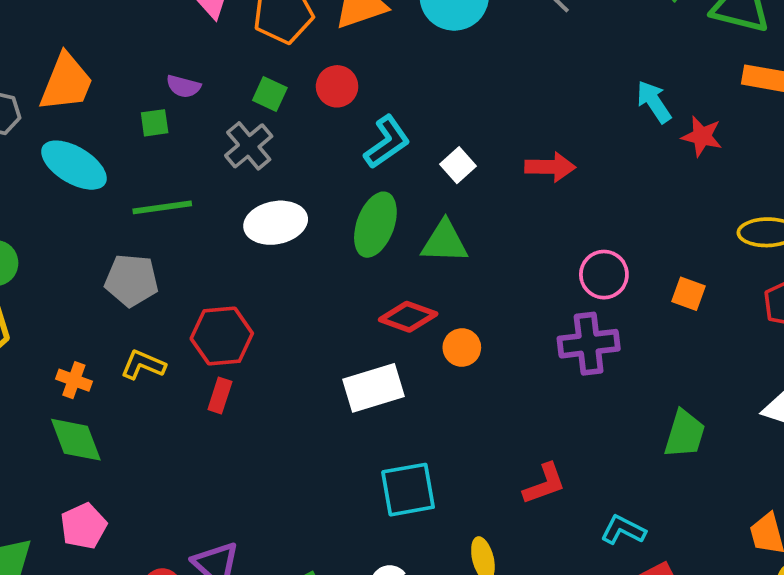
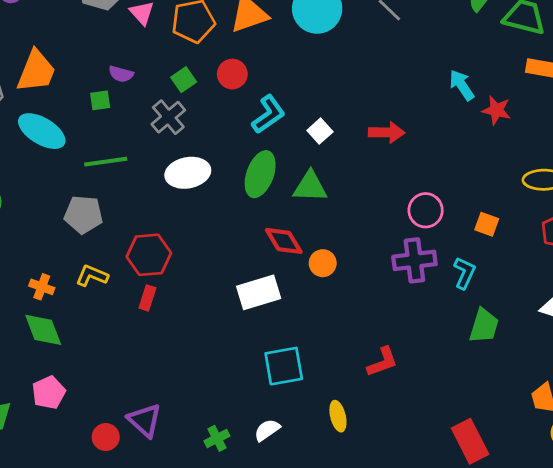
green square: (270, 94) -> (184, 80), turned 30
red diamond: (408, 317) -> (284, 241), turned 39
cyan L-shape: (623, 530) -> (465, 273), moved, turned 88

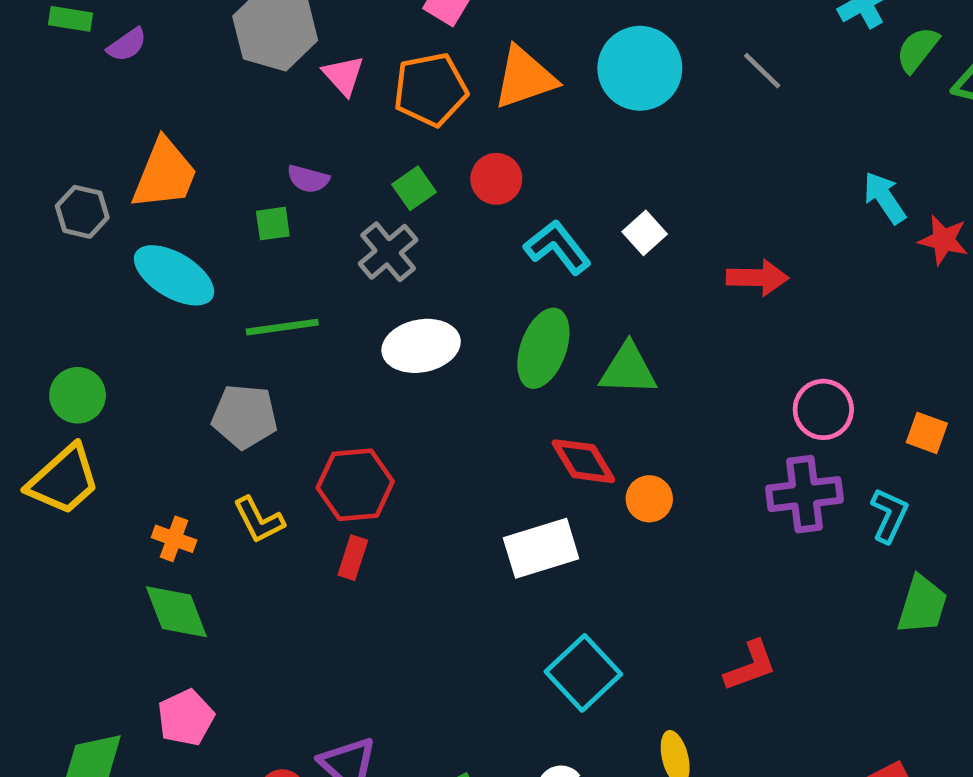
cyan L-shape: (268, 114) -> (558, 247), turned -93
white square: (320, 131) -> (645, 233), moved
yellow L-shape: (92, 276) -> (259, 520), turned -140
cyan square: (284, 366) -> (583, 673), turned -33

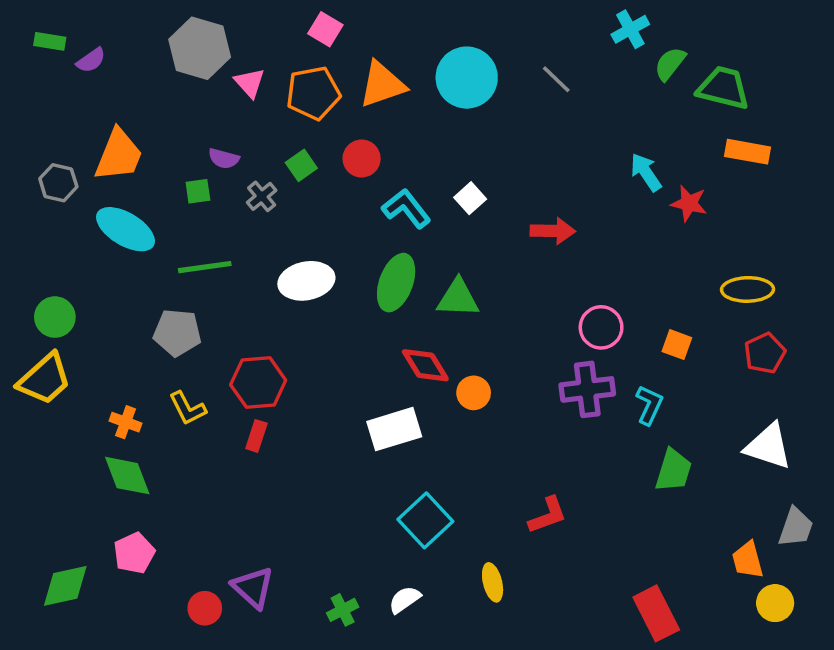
gray cross: (388, 252) -> (262, 196), moved, size x0.7

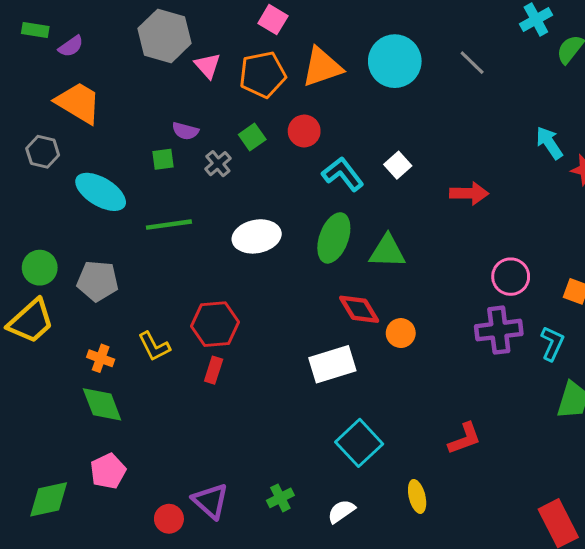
orange trapezoid: (119, 155) -> (78, 103), moved, turned -81
gray pentagon: (177, 333) -> (98, 281), moved
green cross: (343, 610) -> (280, 498), moved

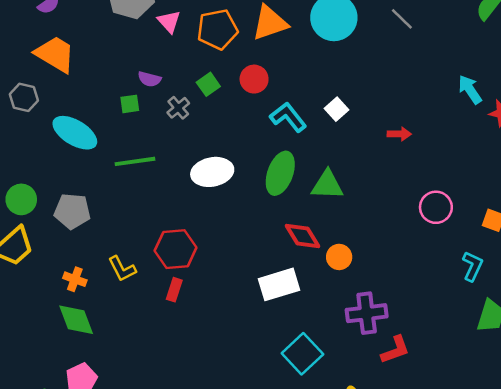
red arrow: (469, 193) -> (399, 134), size x0.7
purple cross: (499, 330) -> (367, 313), moved

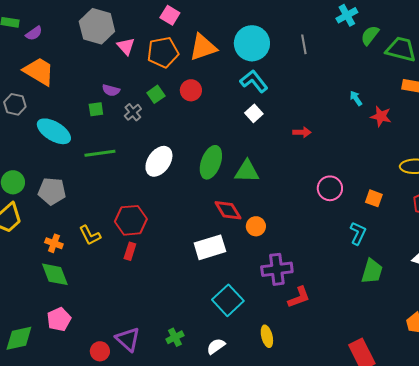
gray line: (402, 19) -> (304, 44), turned 36
cyan arrow: (470, 90) -> (356, 98), size x0.7
cyan L-shape: (288, 117) -> (254, 81), moved
white ellipse: (212, 172) -> (159, 161), turned -44

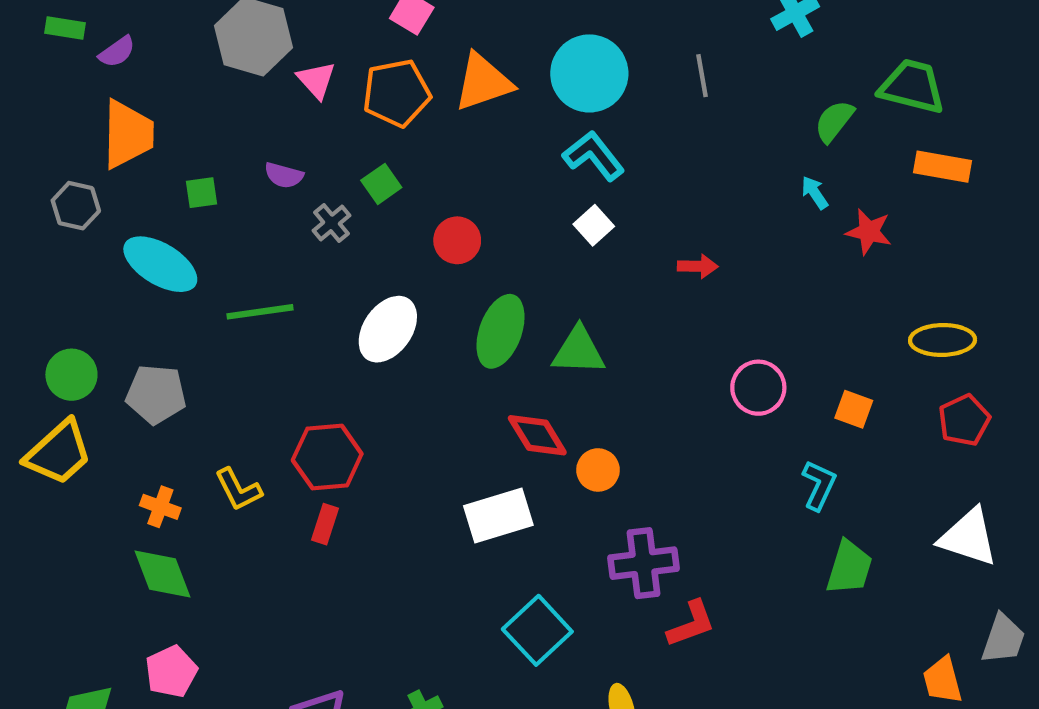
green semicircle: (370, 35) -> (834, 121), moved
orange trapezoid: (39, 71) -> (128, 134), turned 60
red circle: (191, 90) -> (457, 240), moved
green square: (96, 109) -> (201, 193), moved

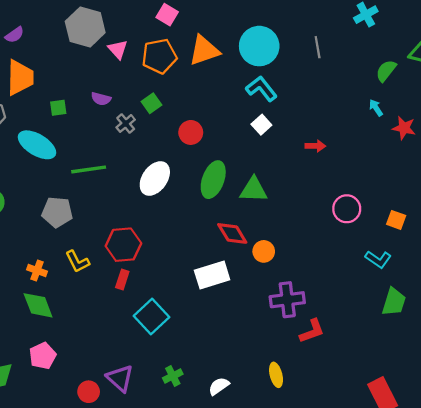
gray pentagon: (156, 394) -> (57, 212), moved
cyan L-shape: (819, 485) -> (378, 259), turned 100
cyan square: (537, 630) -> (151, 317), moved

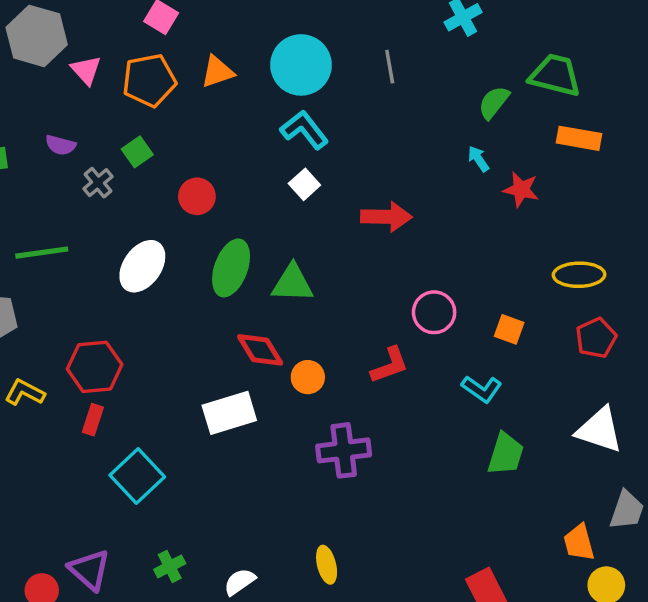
orange triangle: (204, 51) -> (217, 72), size x0.7
red arrow: (315, 146) -> (386, 217), size x1.6
yellow L-shape: (77, 262) -> (25, 392), turned 145
red L-shape: (312, 331) -> (390, 365), moved

